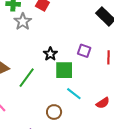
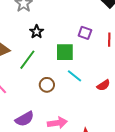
black star: (50, 54) -> (37, 32), moved
brown circle: (54, 112) -> (47, 85), moved

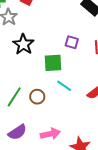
black star: (37, 32) -> (23, 44), size x1.5
green line: (27, 60) -> (14, 97), moved

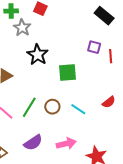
purple square: (72, 42) -> (94, 47), moved
cyan line: (64, 86) -> (78, 109), moved

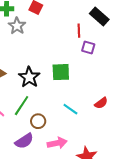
black star: (38, 55) -> (29, 77), moved
red line: (111, 56) -> (79, 31), moved
brown circle: (52, 107) -> (38, 121), moved

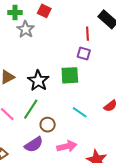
purple square: (88, 48) -> (84, 53), moved

